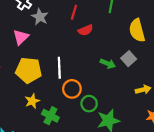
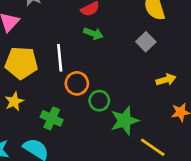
green arrow: (108, 64) -> (93, 34), moved
yellow star: (32, 101) -> (14, 102), moved

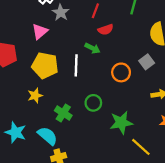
green arrow: (93, 34) -> (92, 48), moved
orange circle: (77, 83) -> (121, 72), moved
green circle: (99, 101) -> (93, 103), moved

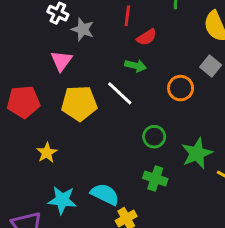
white line: (76, 65) -> (120, 93), turned -35
yellow star: (35, 96) -> (47, 153), moved
green cross: (63, 113) -> (155, 178), moved

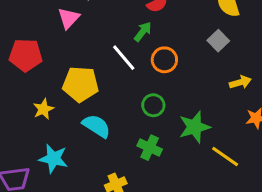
green arrow: (136, 66) -> (143, 32), turned -72
orange circle: (181, 88) -> (164, 60), moved
yellow pentagon: (79, 103) -> (81, 84), moved
cyan semicircle: (105, 194) -> (96, 126), moved

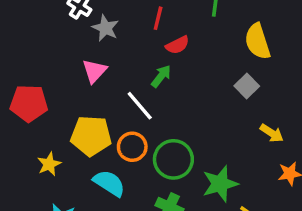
pink triangle: (69, 18) -> (95, 71), moved
orange circle: (164, 60) -> (132, 147), moved
yellow arrow: (240, 82) -> (272, 133), turned 50
green circle: (153, 105) -> (173, 159), size x1.5

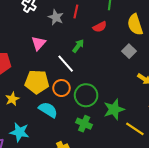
gray star: (105, 28) -> (56, 17), moved
red semicircle: (177, 45) -> (100, 27), moved

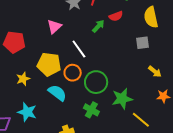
green arrow: (78, 46) -> (98, 26), moved
gray square: (129, 51) -> (142, 43), turned 32

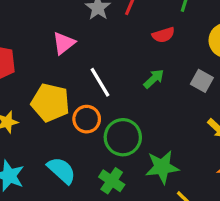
green arrow: (98, 26) -> (154, 79), moved
gray square: (142, 43) -> (202, 81), turned 32
cyan semicircle: (57, 93) -> (62, 170), moved

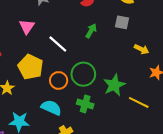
yellow pentagon: (50, 103) -> (30, 67), turned 30
orange circle: (87, 119) -> (59, 80), moved

